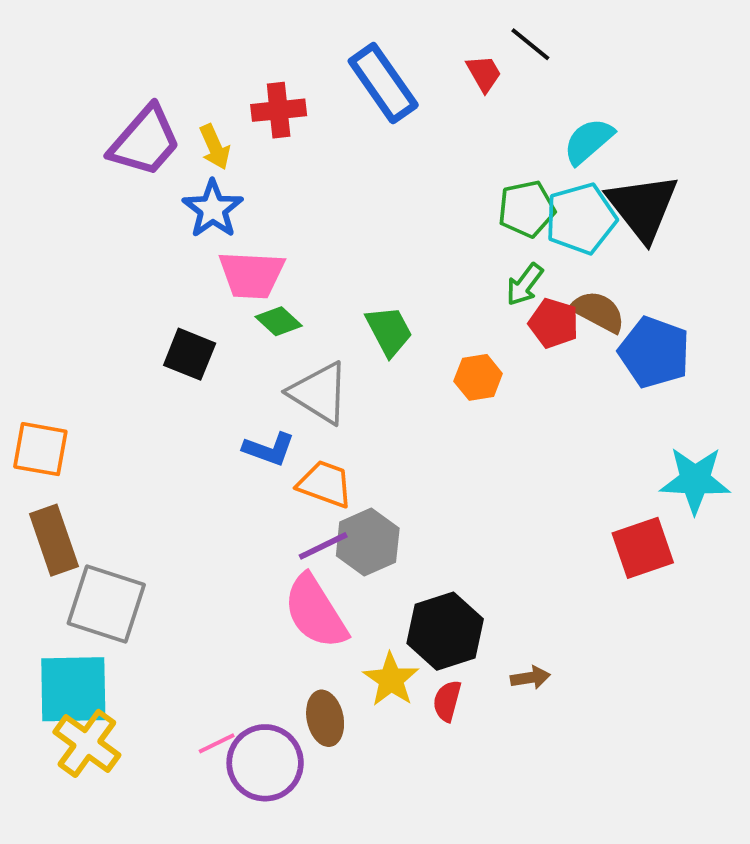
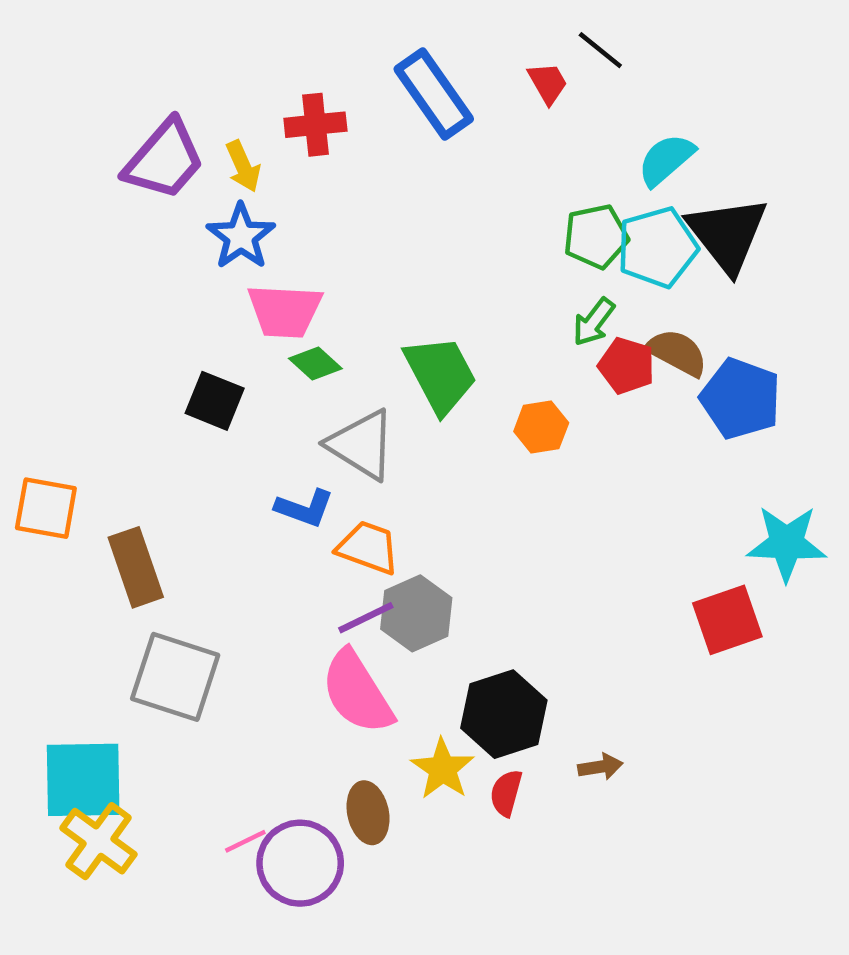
green trapezoid: (389, 331) -> (440, 374), size x1.4
brown rectangle: (54, 540) -> (136, 567), moved
gray square: (106, 604) -> (175, 677), moved

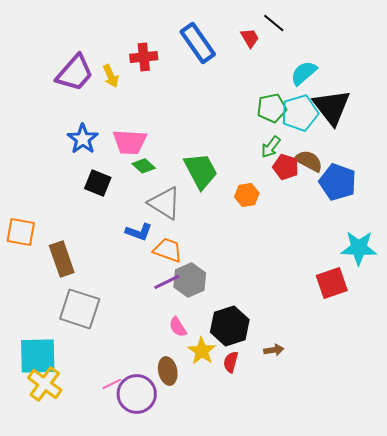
blue star: (241, 236) -> (83, 139), moved
pink semicircle: (357, 692) -> (178, 327), moved, size x0.5

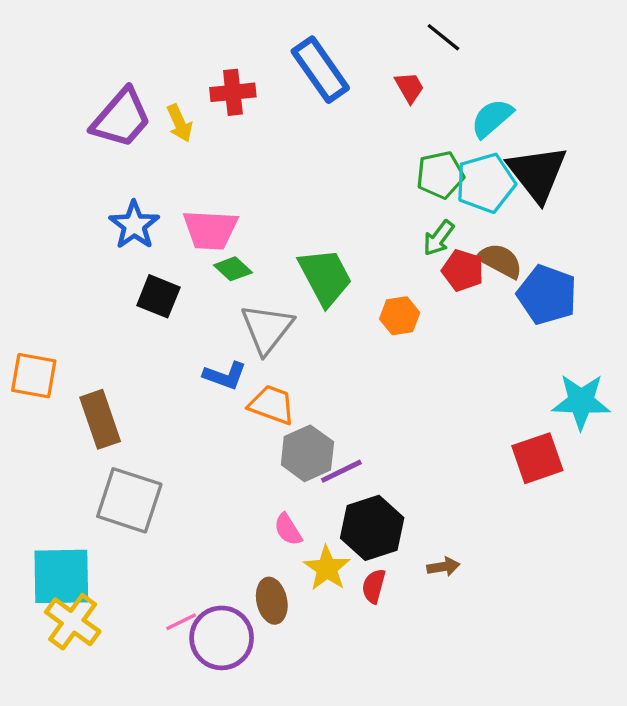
red trapezoid: (250, 38) -> (409, 87), moved
gray triangle: (165, 203) -> (267, 329), turned 36
purple line: (167, 282) -> (341, 471), moved

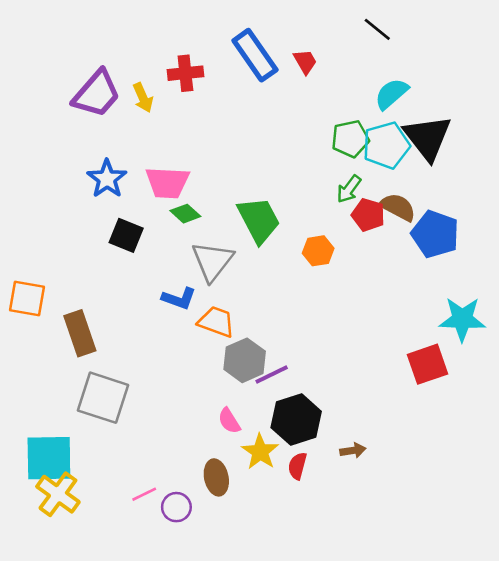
black line: (443, 37) -> (377, 29), moved
red trapezoid: (409, 87) -> (305, 62), moved
purple circle: (222, 638) -> (176, 507), size x0.6

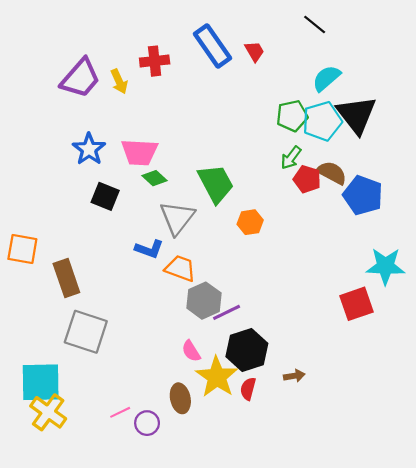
orange hexagon: (318, 251) -> (250, 222), moved
yellow star: (260, 452) -> (217, 377), size x1.4

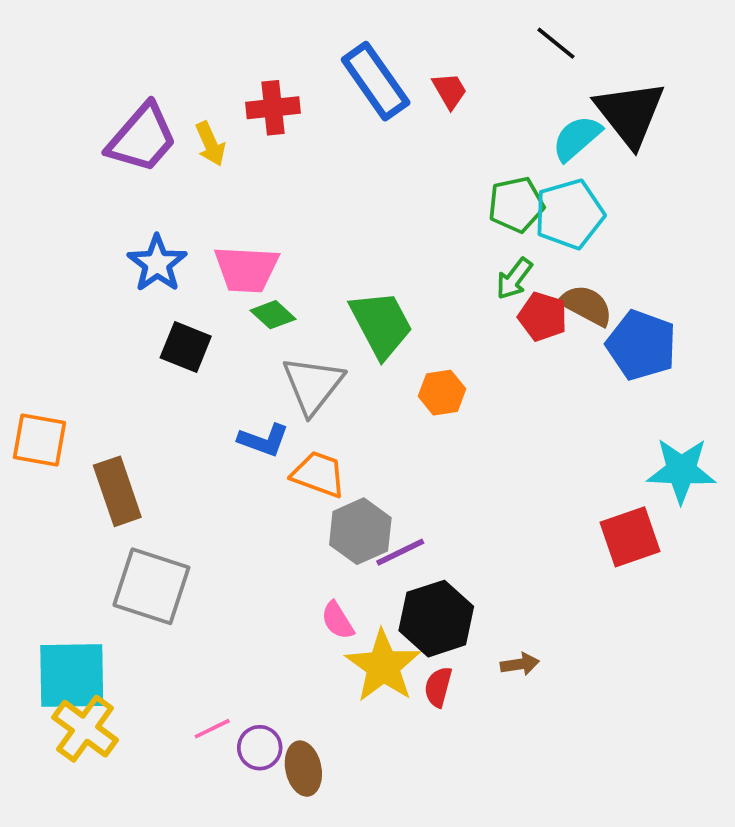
black triangle: (357, 115) -> (630, 113), moved
brown ellipse: (180, 398) -> (303, 769), moved

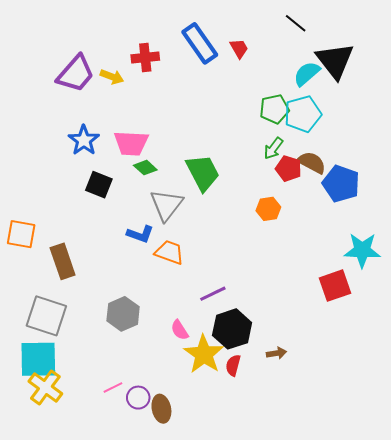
yellow arrow: (210, 144) -> (112, 77), turned -45
orange hexagon: (442, 393) -> (268, 209), moved
gray hexagon: (360, 531) -> (123, 314), moved
gray square: (151, 586) -> (46, 316), moved

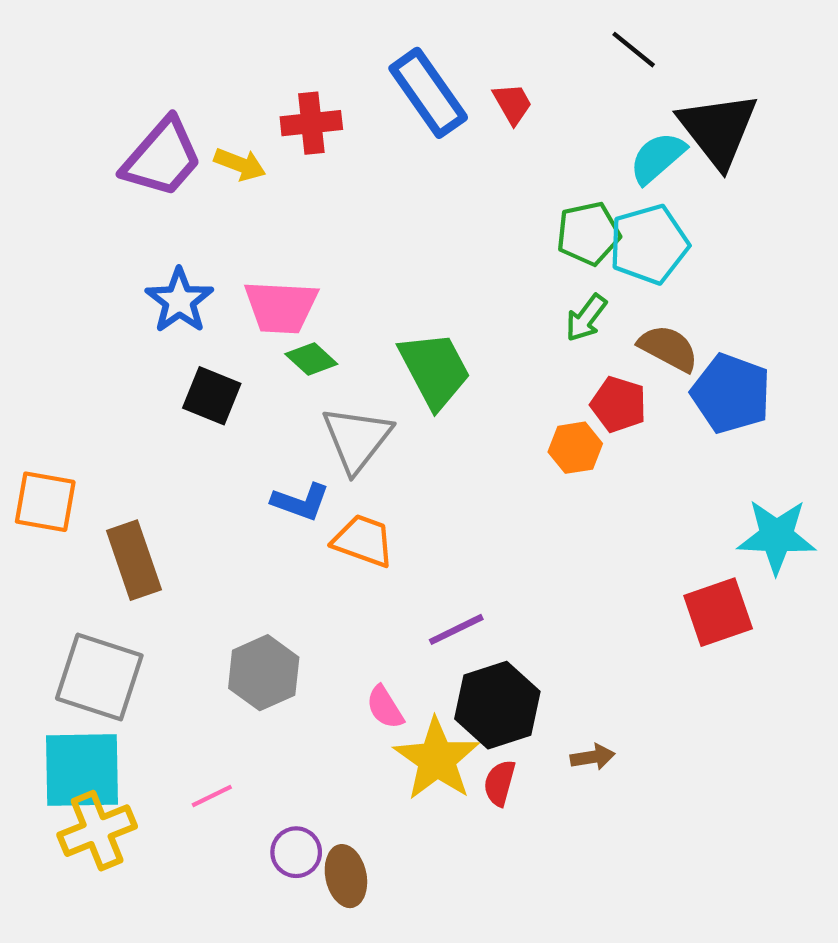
red pentagon: (289, 169) -> (619, 404), moved
yellow cross: (45, 387) -> (97, 831), turned 32
pink line: (113, 387) -> (212, 796), moved

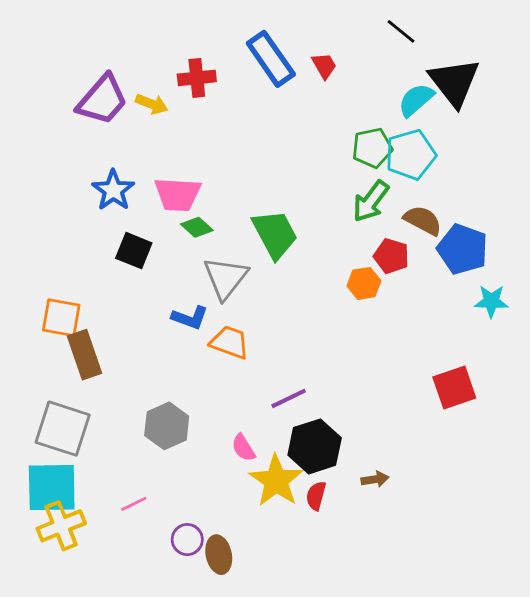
green arrow: (586, 318) -> (371, 201), size x1.4
orange square: (45, 502) -> (61, 318), moved
cyan star: (776, 536) -> (491, 301), moved, size x0.7

